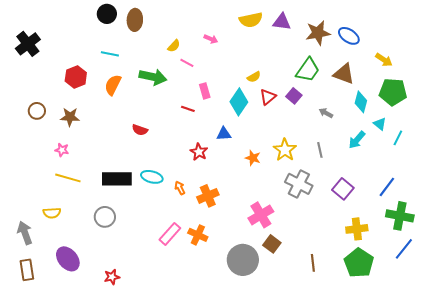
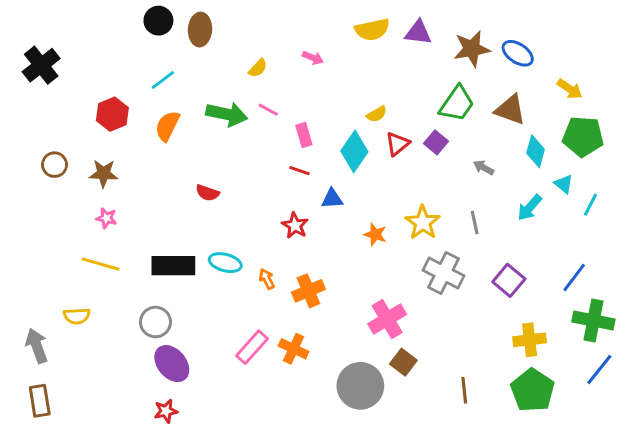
cyan line: (110, 54) -> (163, 80), turned -48
pink line: (187, 63) -> (268, 110), moved
red line: (188, 109) -> (299, 171), moved
pink star: (62, 150) -> (106, 218), moved
purple ellipse: (68, 259) -> (172, 364), moved

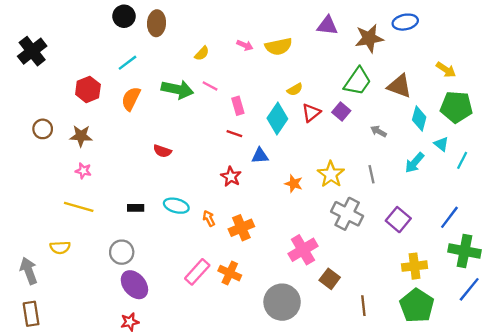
yellow semicircle: (372, 30) -> (279, 46), moved
blue ellipse: (518, 53) -> (405, 22), moved, turned -45
black rectangle: (173, 266) -> (136, 208), size x0.5
brown square: (403, 362) -> (330, 279), moved

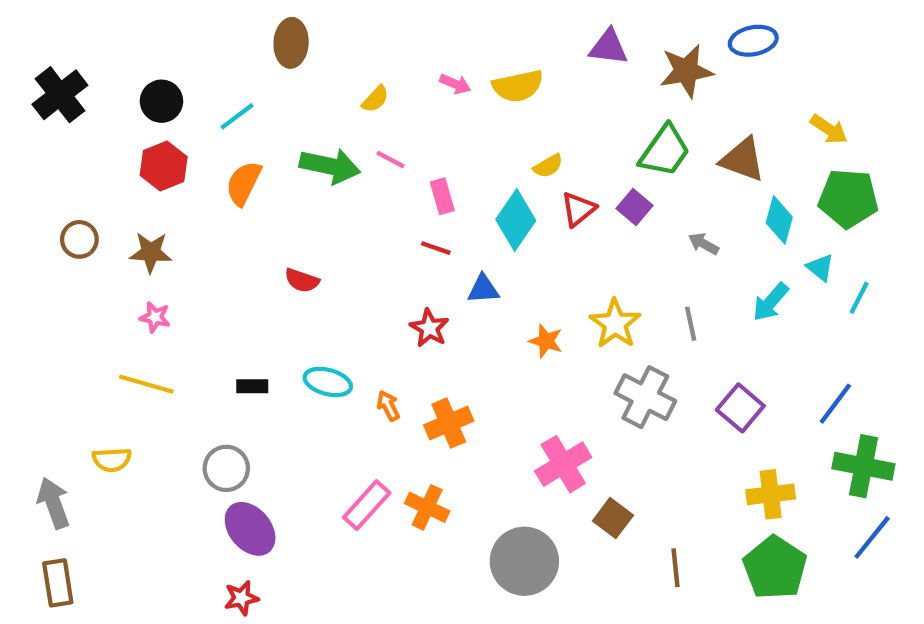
black circle: (124, 16) -> (161, 101), moved

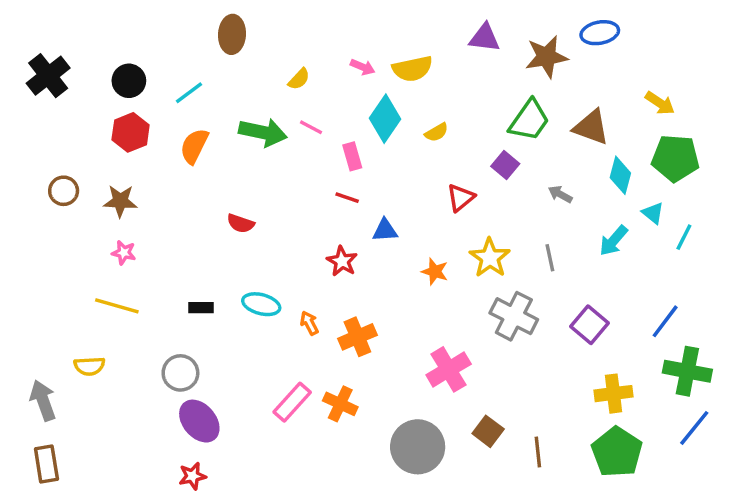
red triangle: (578, 209) -> (461, 198), moved
cyan diamond: (516, 220) -> (385, 119), moved
brown square: (613, 518) -> (488, 431), moved

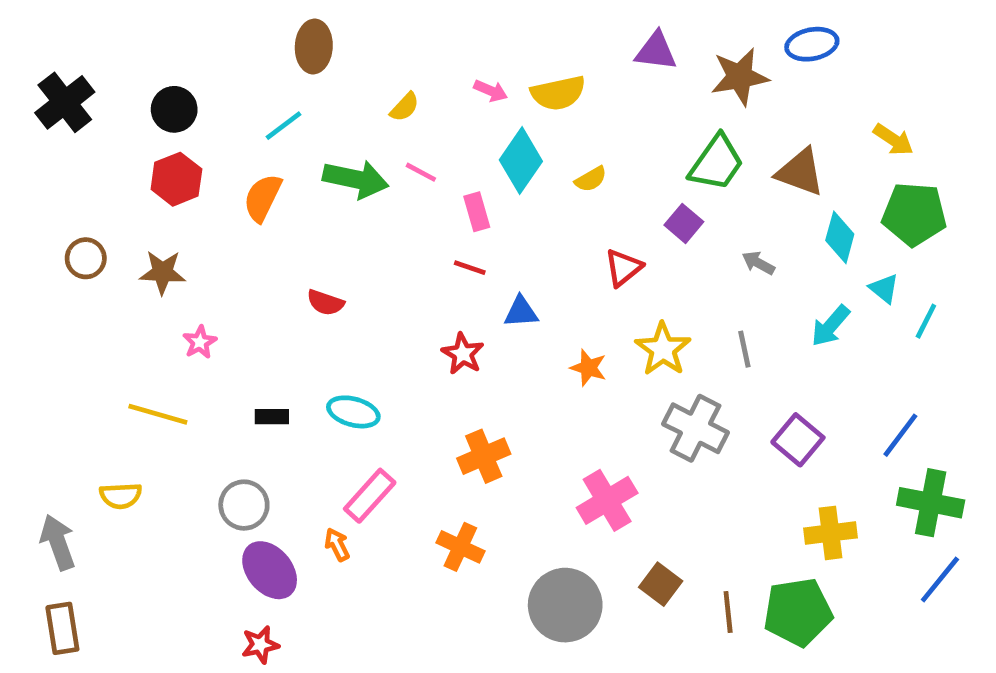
cyan line: (189, 93) -> (284, 126), moved
pink star: (124, 253) -> (200, 342), moved, turned 30
orange arrow: (309, 323) -> (337, 545), moved
pink rectangle: (292, 402) -> (370, 496), moved
green pentagon: (617, 452) -> (798, 612), moved, turned 30

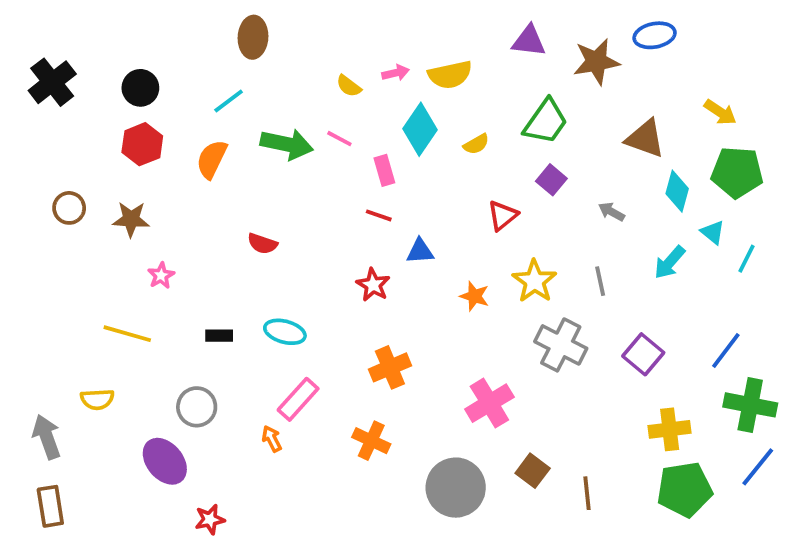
pink arrow: (491, 91) -> (396, 73), turned -36
yellow semicircle: (405, 107) -> (349, 86), moved, turned 84
green trapezoid: (716, 163) -> (546, 122), moved
purple ellipse: (270, 570) -> (165, 461), moved
green pentagon: (798, 612) -> (685, 489), moved

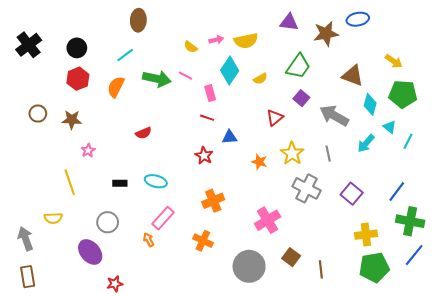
gray arrow: (611, 212) -> (334, 116), size x2.0
red semicircle: (262, 244) -> (143, 133), turned -42
yellow line: (127, 334) -> (70, 182), turned 55

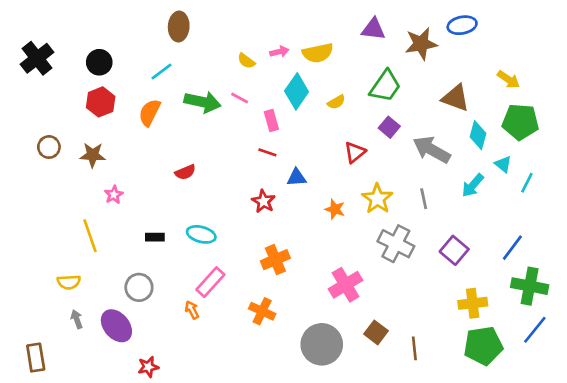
gray arrow: (26, 239) -> (77, 319), moved, size x0.6

